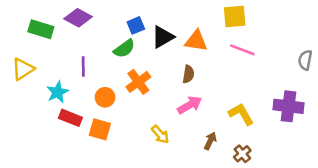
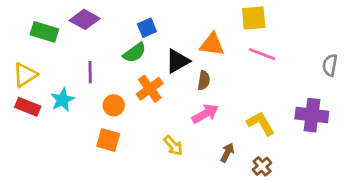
black triangle: (163, 37) -> (177, 61), moved
red rectangle: (70, 118) -> (28, 107), moved

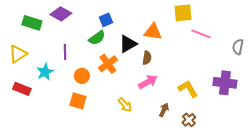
pink line: (262, 54) -> (201, 34), moved
red rectangle: (28, 107) -> (22, 89), moved

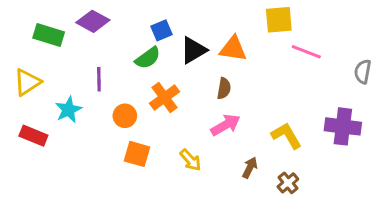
black triangle: (128, 44) -> (193, 50), moved
orange square: (78, 101) -> (137, 154), moved

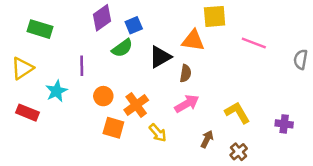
yellow square: (279, 20) -> (215, 16), moved
purple diamond: (93, 21) -> (102, 18), moved, turned -64
black triangle: (193, 50) -> (160, 57), moved
orange cross: (164, 97) -> (136, 105), moved
purple cross: (343, 126) -> (284, 124), moved, size x0.6

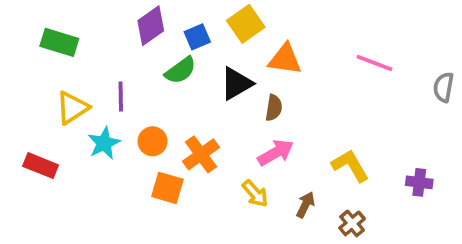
yellow square: (215, 16) -> (246, 24), moved, turned -30
yellow triangle: (22, 68) -> (72, 108), moved
cyan star: (57, 91) -> (104, 143), moved
yellow arrow: (158, 133) -> (255, 194), moved

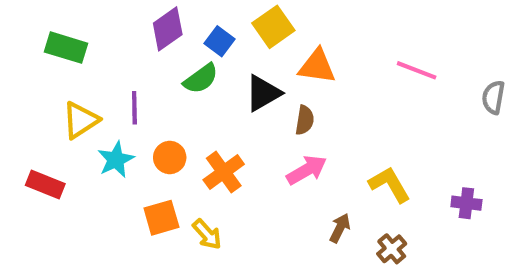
blue square: (197, 37) -> (220, 41), turned -30
orange square: (167, 188) -> (161, 218), moved, turned -32
yellow arrow: (255, 194) -> (207, 234), moved

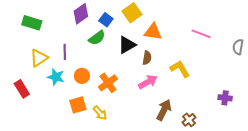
cyan star: (116, 160) -> (56, 77), turned -30
red rectangle: (45, 184) -> (22, 89), turned 36
yellow L-shape: (390, 184) -> (180, 69), moved
brown arrow: (340, 228) -> (164, 110), size x1.5

